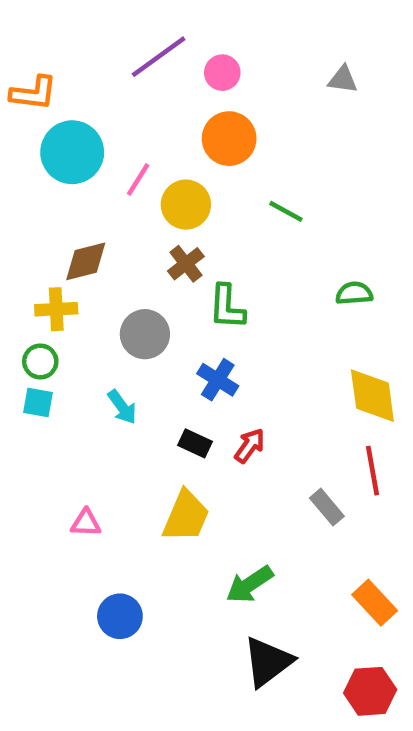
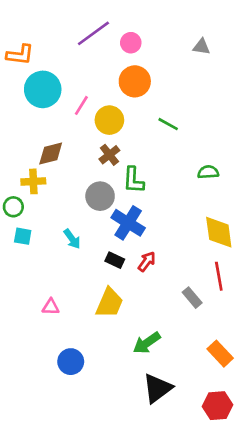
gray circle: (145, 334) -> (100, 196), moved
green circle: (40, 361) -> (13, 207), moved
blue cross: (218, 380) -> (128, 223), size x1.4

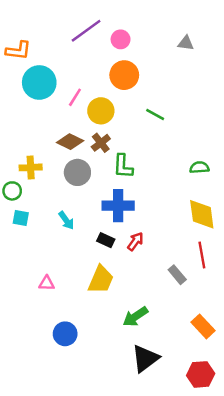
brown diamond: (51, 153) -> (70, 142), moved, turned 40
green semicircle: (208, 172) -> (199, 167), moved
gray circle: (100, 196) -> (77, 172), moved
blue cross: (128, 223) -> (118, 206), turned -32

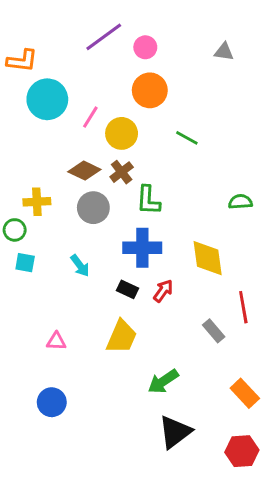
yellow diamond: (202, 214) -> (208, 258), moved
blue circle: (65, 334) -> (52, 402), moved

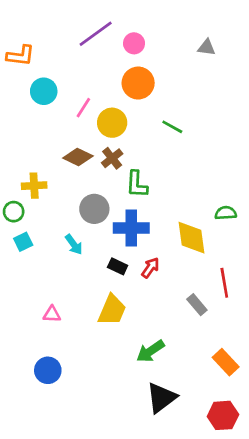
cyan circle: (47, 99) -> (44, 91), size x0.7
green semicircle: (240, 202) -> (226, 213), moved
gray circle: (93, 208) -> (94, 209), moved
cyan square: (25, 263) -> (23, 242), turned -36

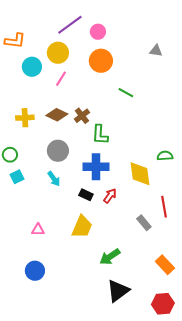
gray triangle: (207, 47) -> (156, 51), moved
yellow circle: (112, 123) -> (58, 53), moved
yellow cross: (34, 186) -> (25, 118), moved
gray circle: (94, 209) -> (58, 151), moved

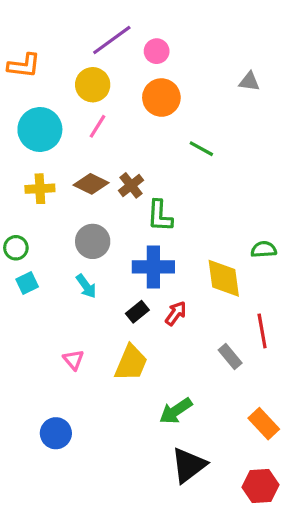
cyan circle: (32, 67) -> (40, 129), moved, size x1.4
black rectangle: (86, 195) -> (137, 312), turned -64
pink triangle: (38, 230) -> (73, 360), moved, turned 48

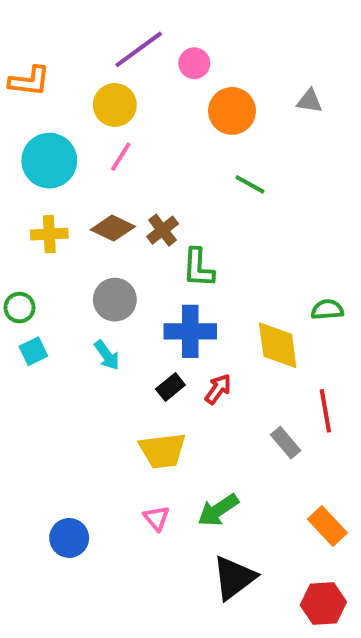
orange circle: (161, 98) -> (232, 111), moved
pink triangle: (73, 360) -> (157, 518), moved
yellow trapezoid: (131, 363) -> (163, 451), turned 60

